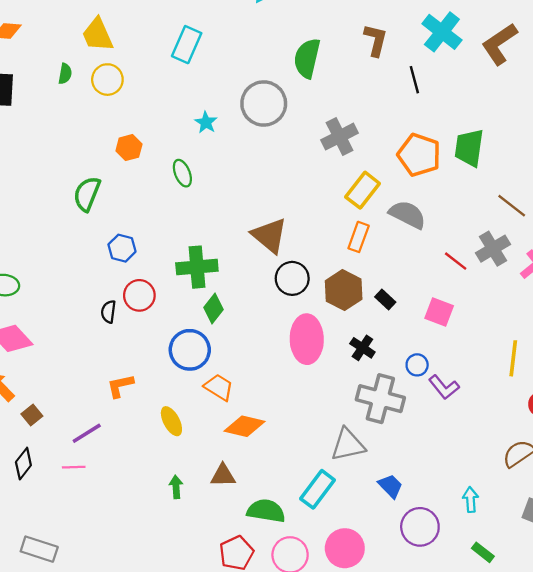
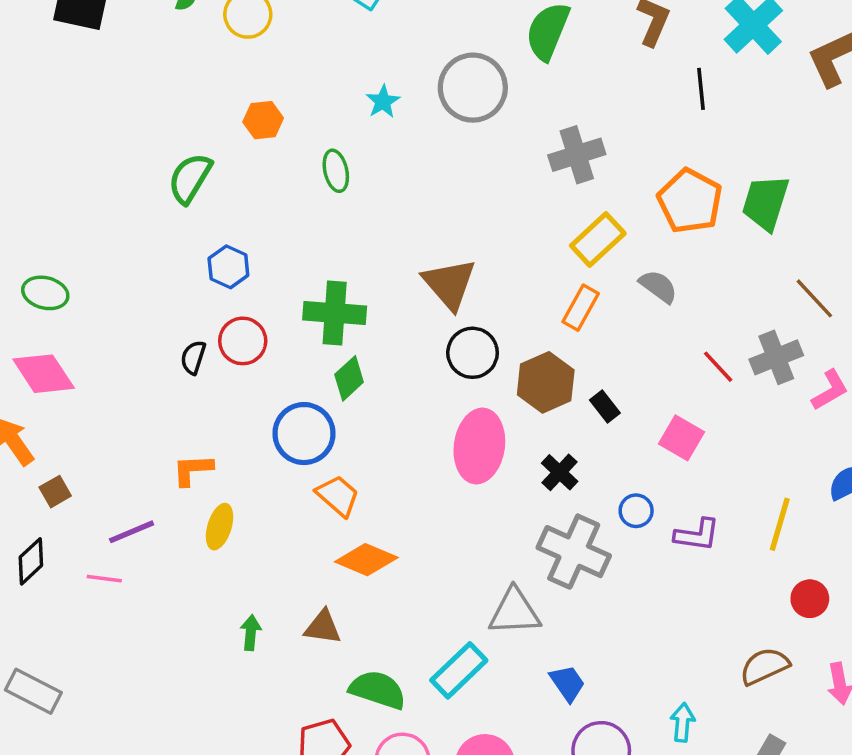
gray semicircle: (408, 215) -> (658, 286), size x0.7
purple L-shape: (444, 387) -> (697, 535), moved, turned -52
yellow ellipse: (171, 421) -> (220, 527), moved, turned 36

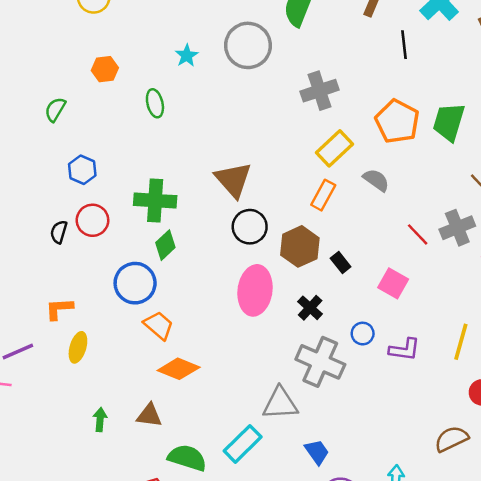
green semicircle: (190, 178) -> (55, 109), size x0.7

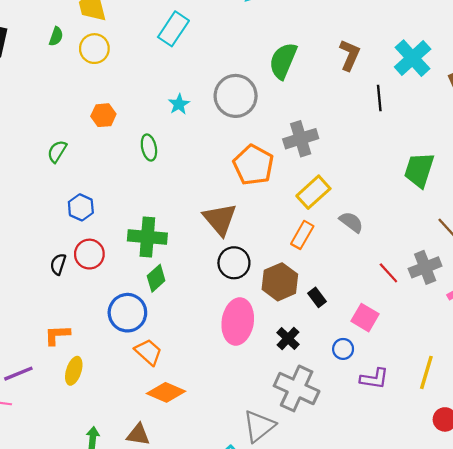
orange pentagon: (397, 121) -> (253, 165), moved
blue circle: (363, 334) -> (343, 349), moved
gray triangle: (280, 403) -> (259, 426), turned -36

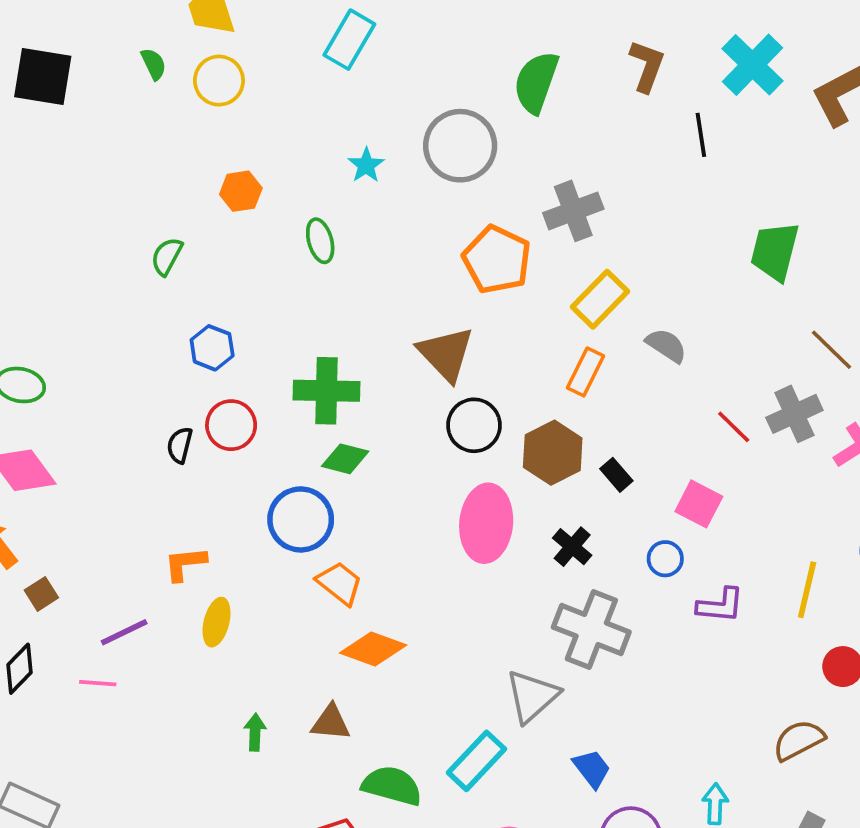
green semicircle: (56, 36) -> (154, 64), turned -42
green diamond: (156, 278) -> (345, 459), turned 60

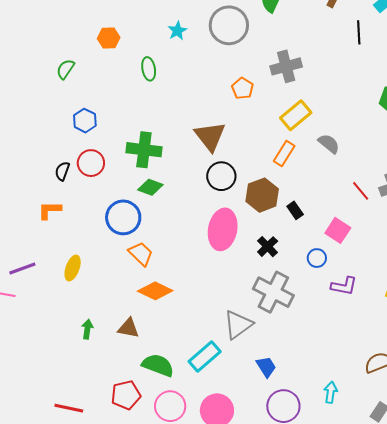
orange pentagon: (497, 260) -> (242, 88), size x0.6
orange L-shape: (185, 564) -> (50, 210), moved

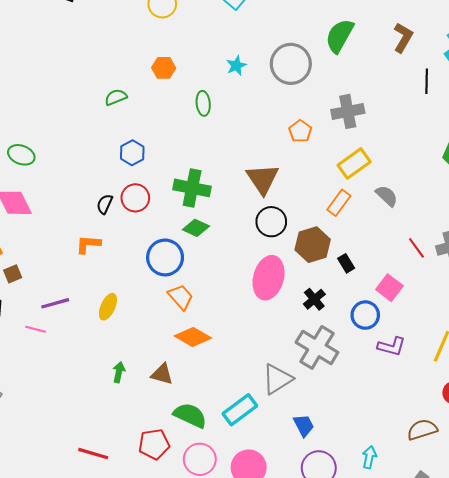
green semicircle: (65, 69) -> (116, 97), turned 30
blue circle: (317, 258) -> (365, 315), size x1.4

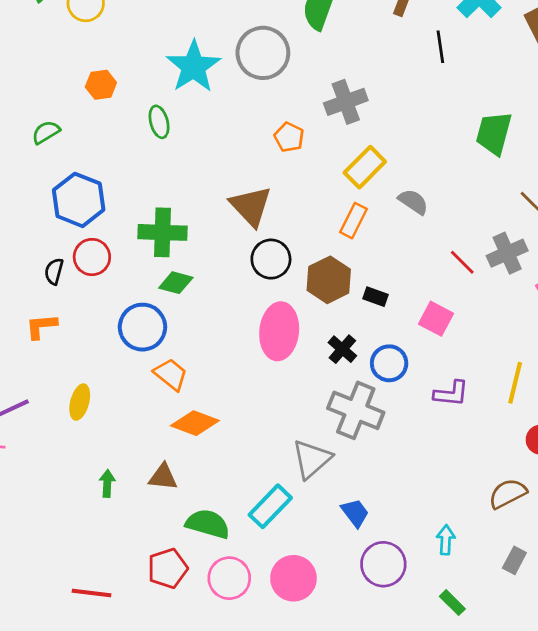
cyan star: (236, 66) -> (193, 67), size x2.0
blue hexagon: (132, 153) -> (79, 200), size x1.6
black rectangle: (346, 263) -> (375, 297), turned -30
blue circle: (365, 315) -> (389, 363), moved

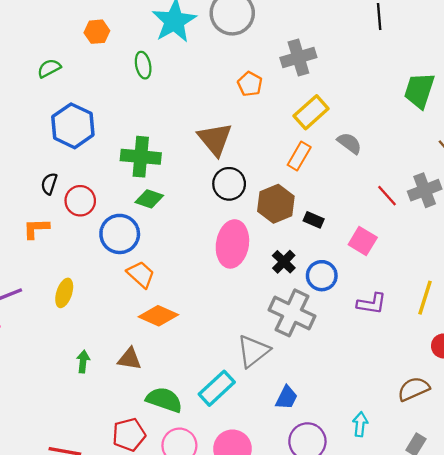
red circle: (92, 257) -> (80, 201), moved
blue trapezoid: (355, 513) -> (286, 398), turned 60

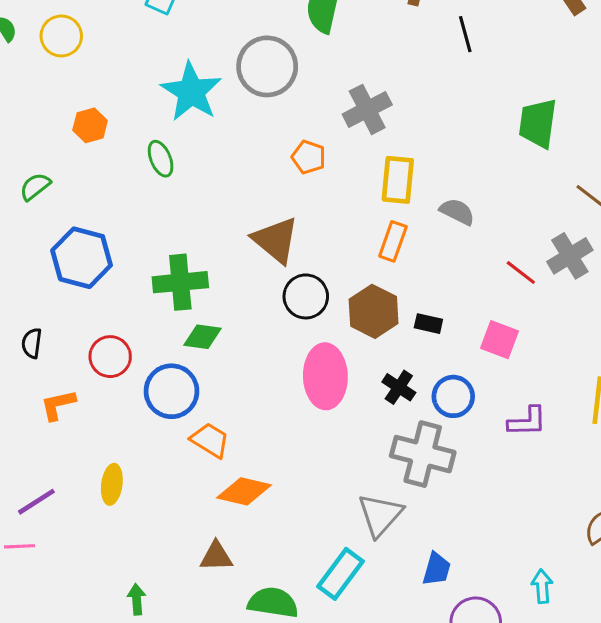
yellow rectangle: (311, 112) -> (398, 180), turned -32
black semicircle: (49, 184) -> (32, 343), moved
green arrow: (83, 362) -> (137, 599), moved

